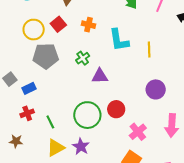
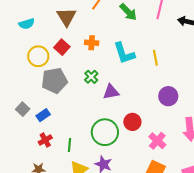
green line: (50, 122) -> (69, 145), turned 40

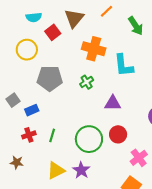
orange cross: (92, 43) -> (94, 49), size x1.6
red square: (62, 47) -> (53, 32), moved
yellow circle: (38, 56) -> (27, 50), moved
purple triangle: (111, 92) -> (113, 103), moved
green line: (69, 145) -> (52, 135), moved

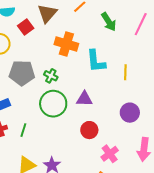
green cross: (87, 82) -> (51, 76), moved, turned -32
green circle: (89, 139) -> (53, 104), moved

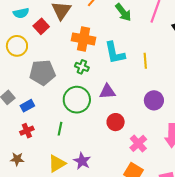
green cross: (51, 76) -> (82, 67), moved
green line: (23, 130) -> (60, 129), moved

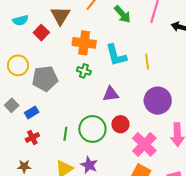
yellow circle: (17, 46) -> (18, 65), moved
green circle: (77, 100) -> (92, 129), moved
purple circle: (154, 100) -> (158, 101), size x1.4
pink cross: (138, 143) -> (144, 144), size x1.4

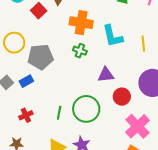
blue rectangle: (32, 112) -> (26, 81), moved
red circle: (120, 124) -> (122, 97), moved

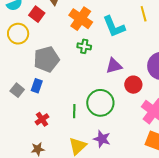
orange cross: (81, 23) -> (81, 19), turned 35
yellow circle: (14, 43) -> (18, 34), moved
yellow line: (143, 43) -> (144, 14), moved
blue rectangle: (26, 81) -> (37, 86), turned -32

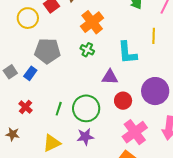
cyan L-shape: (114, 27) -> (127, 53), moved
red cross: (42, 119) -> (25, 107), turned -32
purple star: (102, 139) -> (85, 137), moved, turned 30

